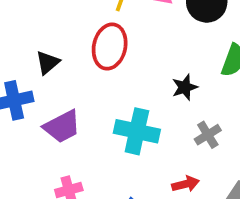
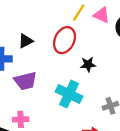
black star: (185, 87) -> (88, 64), moved

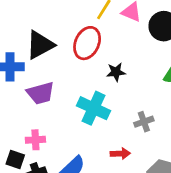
black triangle: (26, 41) -> (40, 45), size x1.6

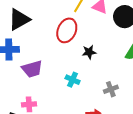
black triangle: (40, 45) -> (19, 20), moved
cyan cross: (94, 108) -> (73, 80), size x0.6

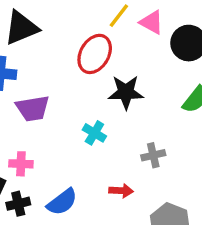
black star: (89, 52) -> (126, 92), size x1.5

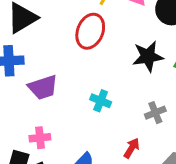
black star: (126, 92) -> (148, 56), moved
red arrow: (121, 191) -> (132, 148), turned -54

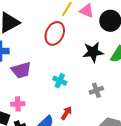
red arrow: (132, 148) -> (66, 113), moved

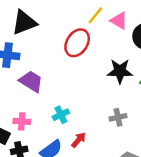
purple trapezoid: (21, 70) -> (31, 81), turned -140
cyan cross: (60, 81) -> (61, 115), moved, turned 32

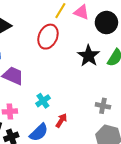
black star: (120, 71) -> (89, 56), turned -30
gray cross: (118, 117) -> (103, 106), moved, turned 32

